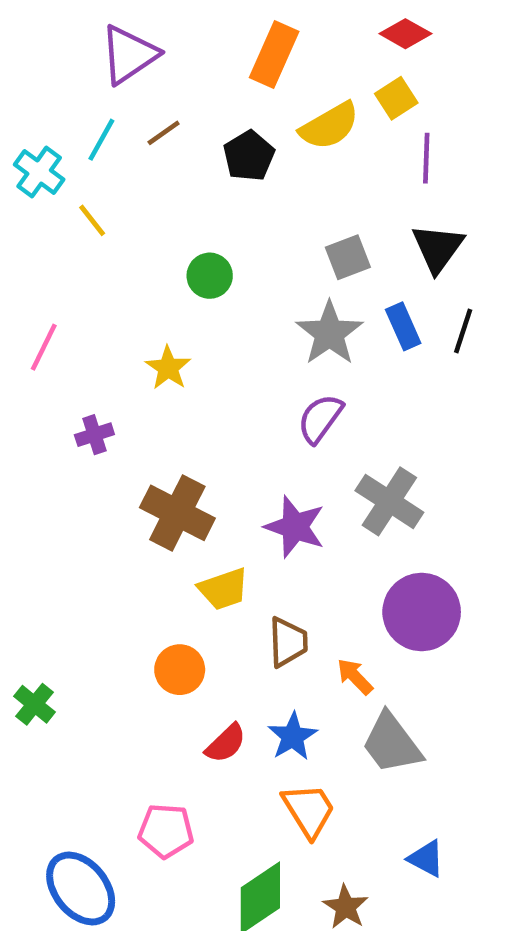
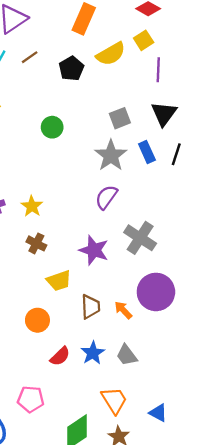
yellow star: (168, 368) -> (32, 206), moved
brown cross: (177, 513) -> (36, 243), size x0.6
orange arrow: (355, 677) -> (123, 310), moved
gray trapezoid: (392, 743) -> (127, 355), moved, size x0.7
orange trapezoid: (309, 810) -> (114, 400), moved

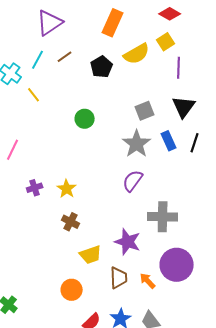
gray cross: (140, 238) -> (163, 217), turned -32
purple star: (94, 250) -> (128, 242), moved

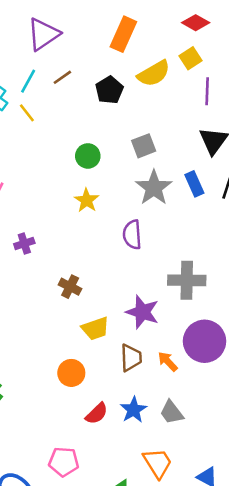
yellow line: (34, 95) -> (27, 113), moved
gray square: (145, 111) -> (144, 146), moved
purple semicircle: (133, 181) -> (132, 235), moved, turned -40
yellow star: (67, 189) -> (87, 200), moved

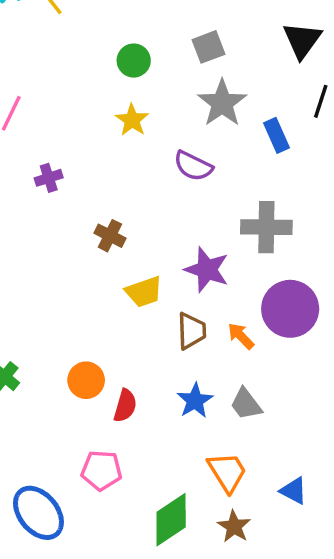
blue rectangle: (194, 184) -> (277, 135), moved
purple semicircle: (132, 235) -> (193, 166), turned -60
orange circle: (71, 373) -> (86, 380), moved
red semicircle: (97, 414) -> (125, 406), moved, turned -30

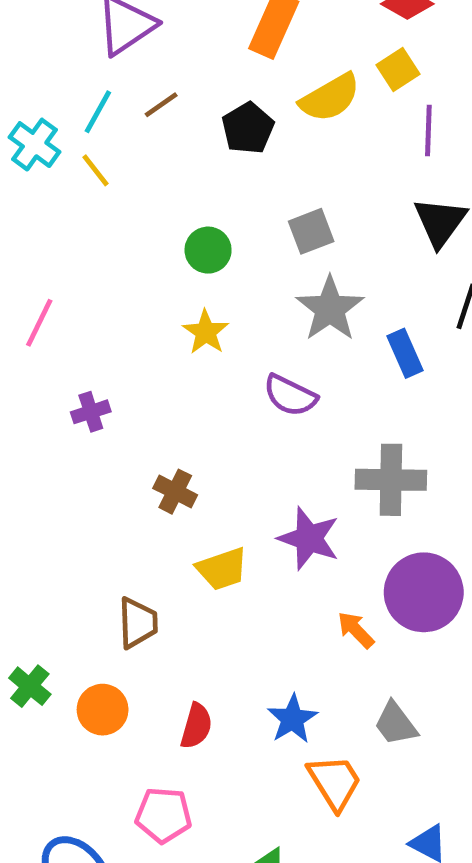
brown trapezoid: (192, 331) -> (138, 623), moved
orange circle: (86, 380) -> (103, 710), moved
gray trapezoid: (246, 404) -> (396, 724), moved
orange trapezoid: (227, 472) -> (335, 782), moved

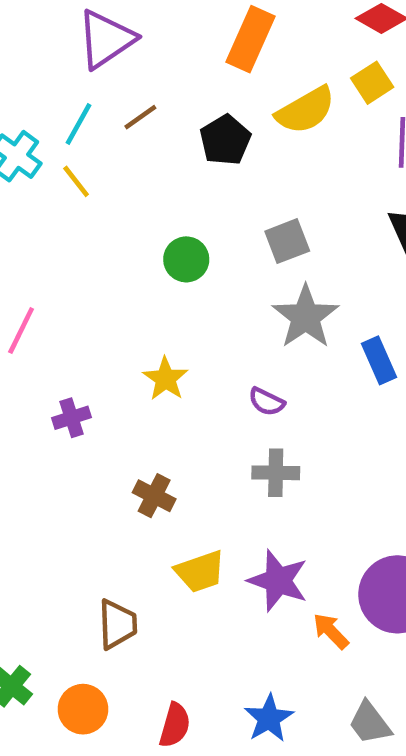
yellow star: (206, 332) -> (166, 379), moved
purple semicircle: (290, 395) -> (267, 402), size x0.7
gray cross: (391, 480) -> (276, 473), moved, size x0.7
purple star: (309, 538) -> (278, 581), moved

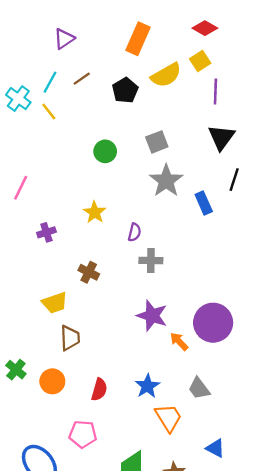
purple triangle: (106, 39) -> (64, 39), size x0.7
purple semicircle: (267, 402) -> (134, 232), moved, turned -102
yellow trapezoid: (200, 571) -> (55, 303), moved

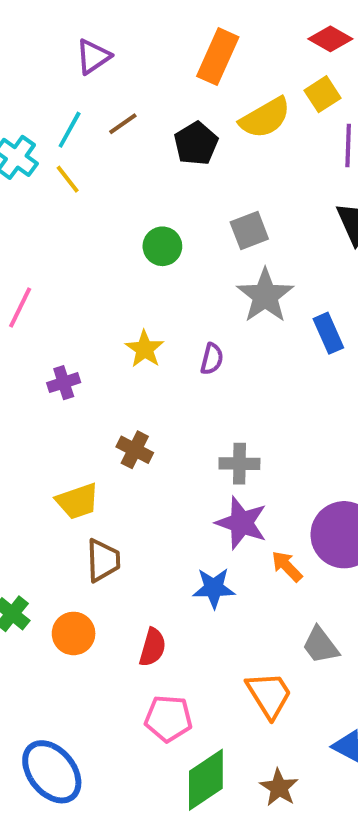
purple semicircle: (134, 232) -> (212, 359), moved
gray cross: (151, 260) -> (239, 464), moved
blue star: (147, 386) -> (214, 588), moved, turned 30
pink pentagon: (83, 434) -> (168, 718), moved

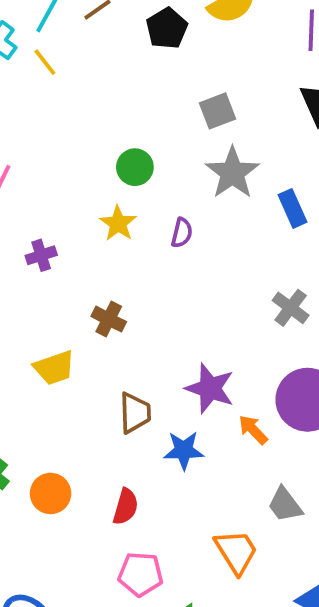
green circle: (162, 246) -> (135, 167), moved
gray cross: (239, 464) -> (291, 308), moved, turned 36
brown trapezoid: (103, 560) -> (135, 413), moved

